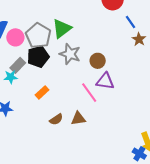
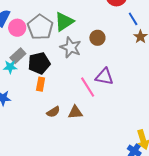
black pentagon: (38, 57) -> (39, 63), moved
brown circle: (98, 61) -> (97, 38), moved
orange rectangle: (42, 92) -> (41, 84), turned -40

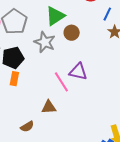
blue line: (133, 19) -> (107, 14), turned 56
green triangle: (64, 22) -> (55, 16), moved
brown semicircle: (53, 112) -> (27, 126), moved

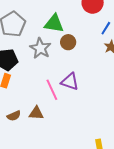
green triangle: (55, 16) -> (54, 24), turned 35
brown semicircle: (27, 126) -> (14, 116), moved

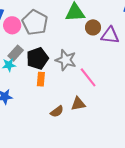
gray star: (40, 48) -> (66, 60), moved
purple triangle: (70, 82) -> (110, 35), moved

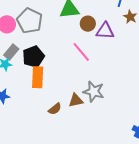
gray star: (66, 60) -> (94, 92), moved
pink line: (88, 77) -> (81, 52), moved
orange rectangle: (41, 79) -> (38, 77), size x1.5

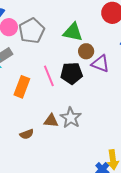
pink line: (81, 52) -> (49, 76), moved
black pentagon: (33, 57) -> (72, 73), moved
brown semicircle: (55, 109) -> (27, 134), moved

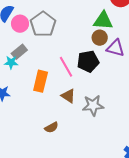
green triangle: (73, 32) -> (103, 21), moved
gray star: (71, 118) -> (93, 105), turned -30
brown triangle: (51, 121) -> (68, 96), moved, turned 35

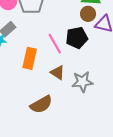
brown semicircle: (51, 127) -> (41, 104), size x1.6

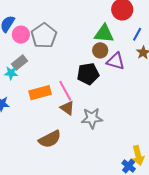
pink line: (55, 44) -> (65, 91), moved
orange rectangle: (30, 58) -> (40, 93), turned 60

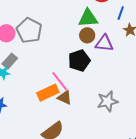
orange rectangle: (40, 93) -> (48, 93), moved
gray star: (92, 118) -> (107, 101), moved

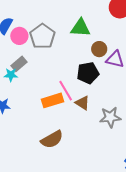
green triangle: (88, 18) -> (81, 28), moved
brown triangle: (65, 98) -> (82, 103), moved

